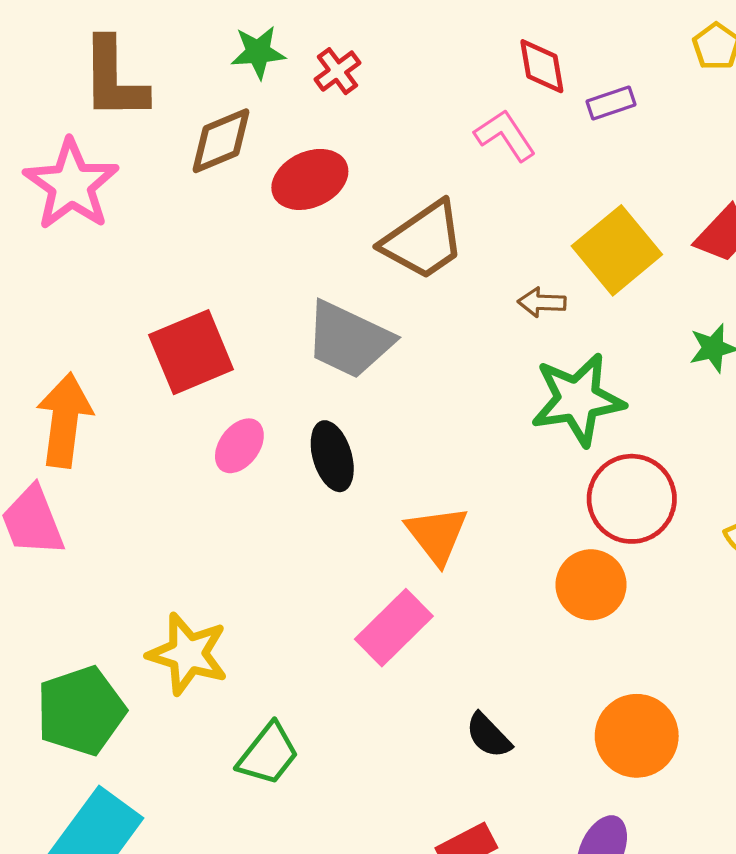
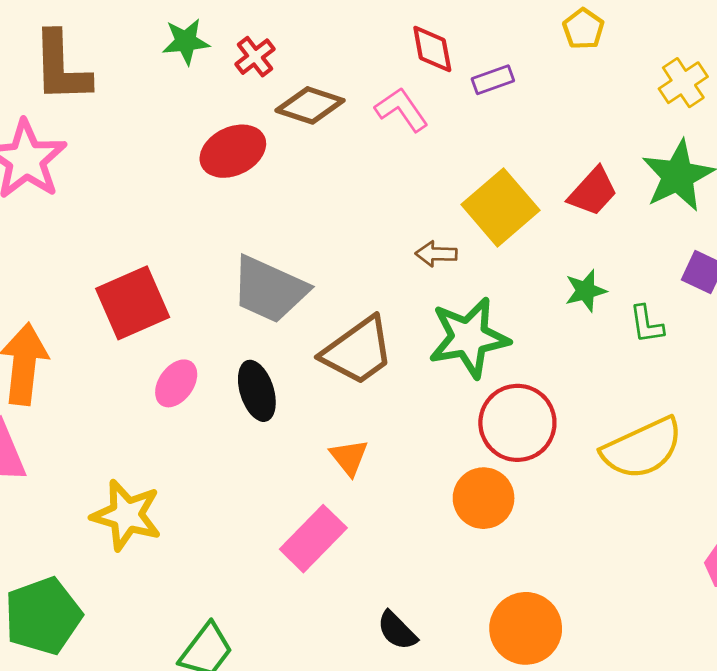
brown diamond: (221, 141) -> (310, 105), moved, turned 42
brown trapezoid: (423, 240) -> (358, 351), moved
orange triangle: (437, 535) -> (349, 457), size x0.7
yellow star: (188, 654) -> (126, 515), moved

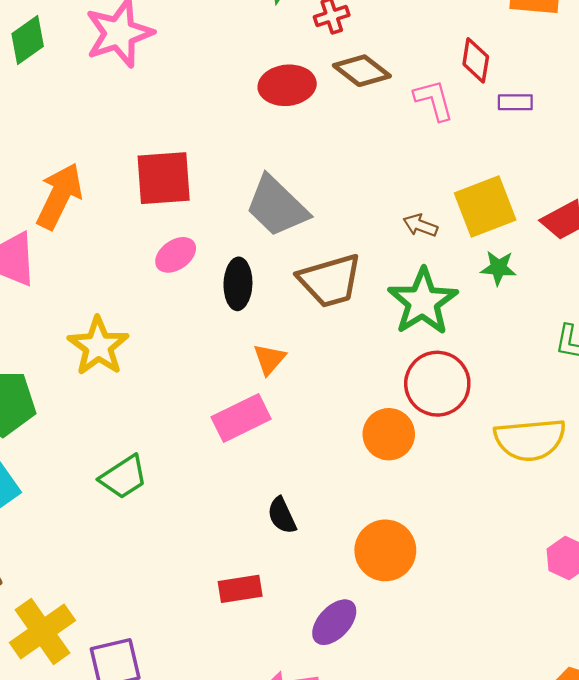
green star: (586, 291) -> (498, 268), moved
green star: (469, 338) -> (423, 302), turned 30
orange triangle: (349, 457) -> (269, 359), moved

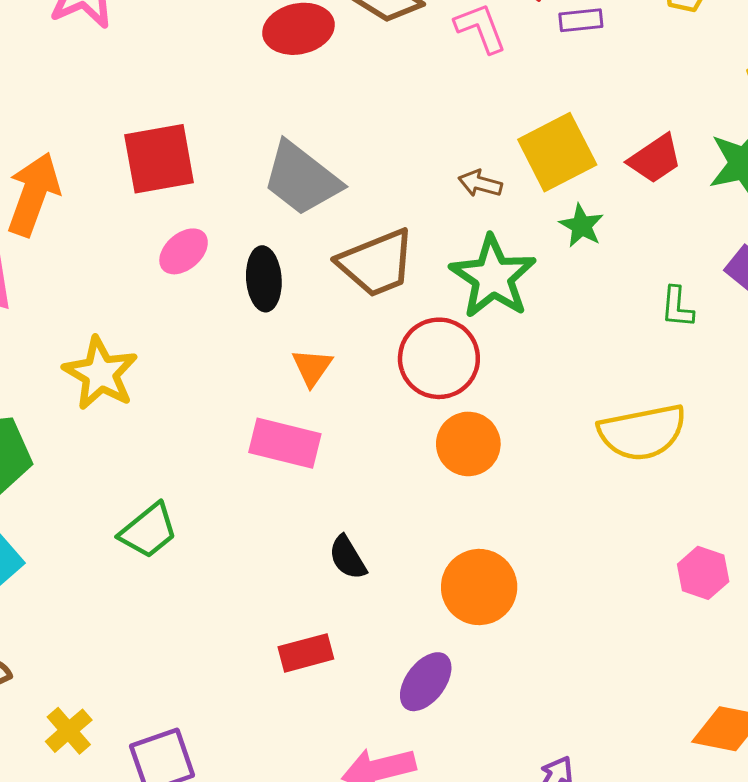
green star: (498, 268) -> (582, 226), turned 30
red circle: (437, 384) -> (439, 358), moved
pink rectangle: (241, 418) -> (285, 443), turned 46
yellow cross: (42, 631) -> (69, 731), size x0.6

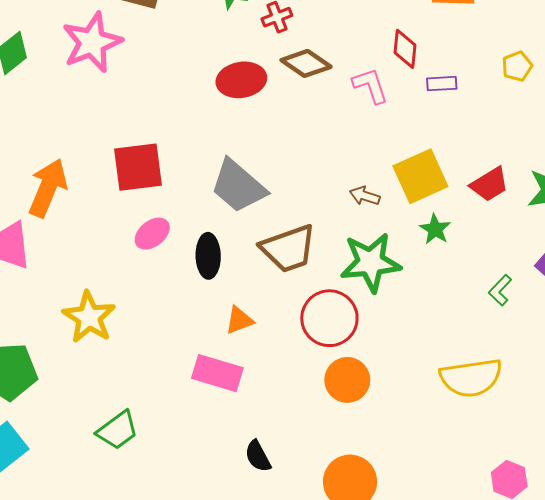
green star: (493, 277) -> (371, 262), turned 30
green L-shape: (677, 307) -> (500, 290), turned 36
orange triangle: (312, 367) -> (239, 320), turned 32

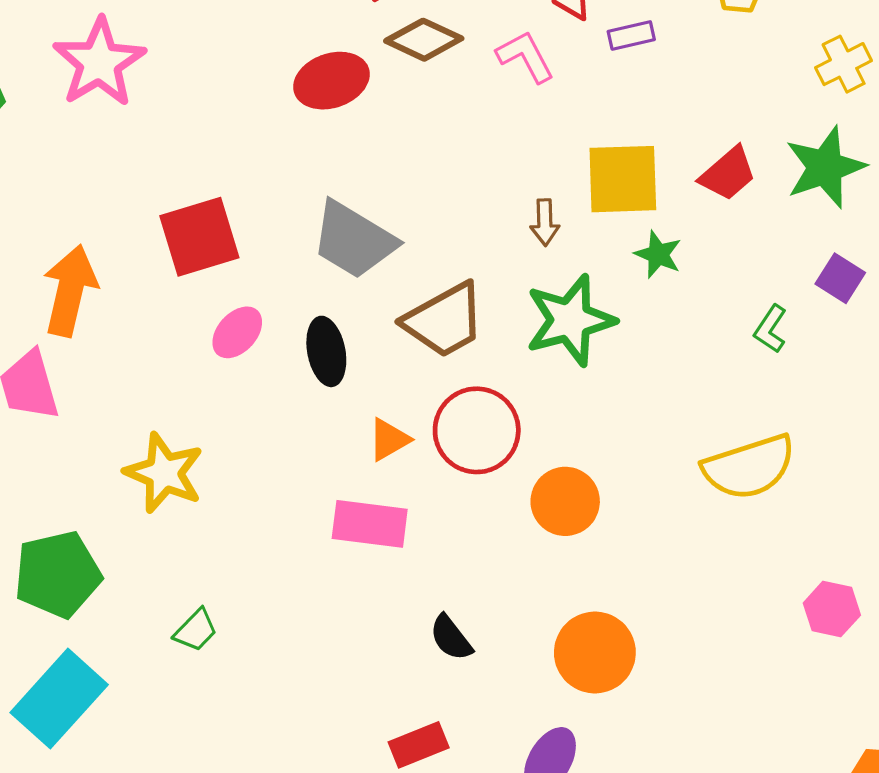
yellow square: (420, 176) -> (623, 179), turned 32
brown arrow: (365, 196) -> (545, 222), turned -100
red circle: (329, 318) -> (477, 430), moved
green trapezoid: (118, 430) -> (196, 630), moved, size x0.7

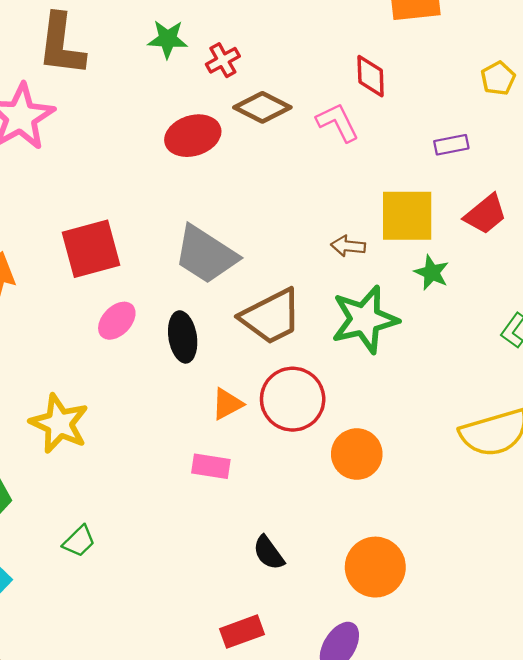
purple rectangle: (631, 36) -> (451, 145), moved
brown arrow: (545, 222) -> (348, 246), turned 96
pink rectangle: (370, 524) -> (211, 466), size x0.7

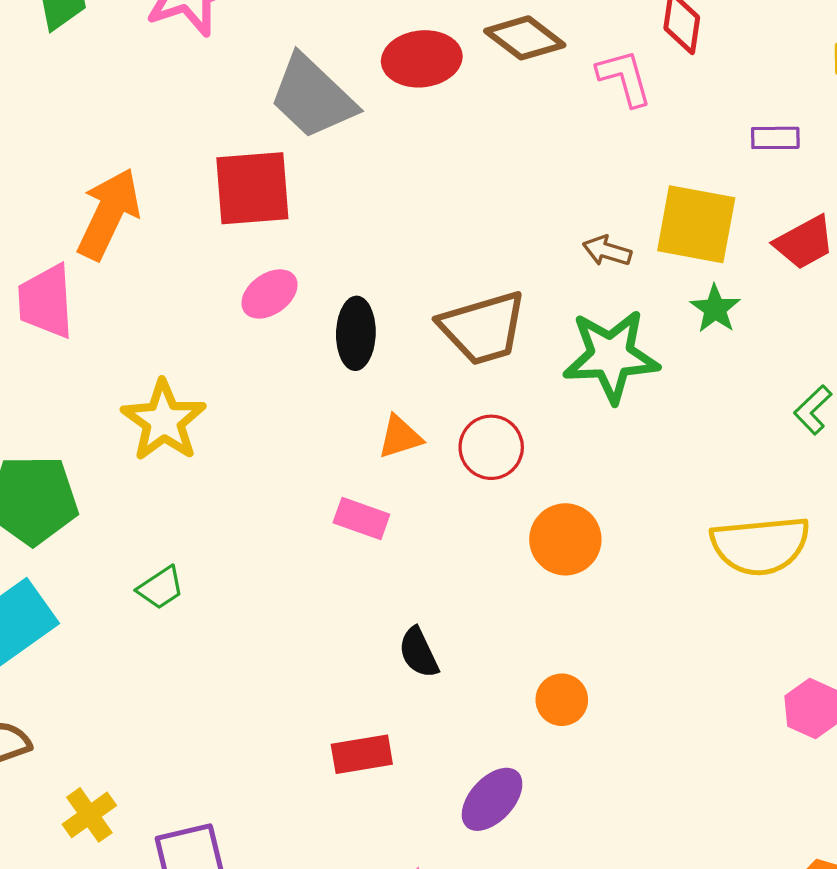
gray trapezoid: (206, 255) -> (312, 97), moved
red circle: (293, 399) -> (491, 447), size x0.7
orange circle: (375, 567) -> (562, 700), size x0.6

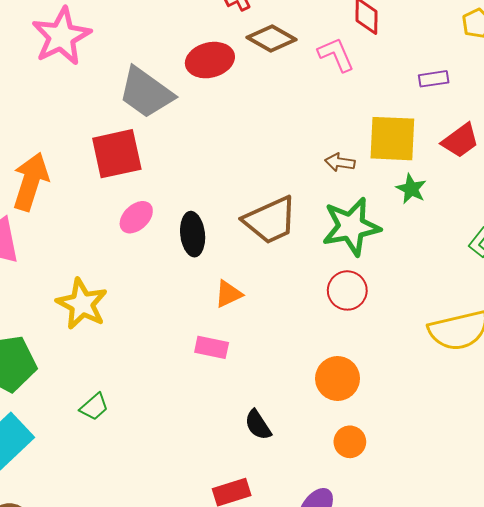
red circle: (491, 447) -> (347, 290), moved
orange circle: (565, 539) -> (338, 379), moved

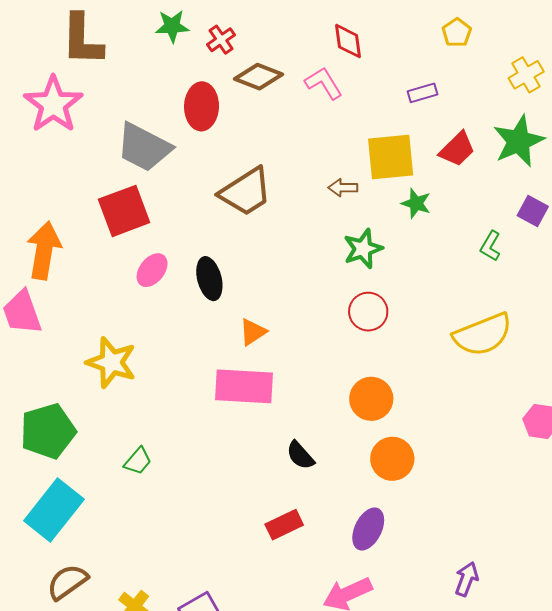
red ellipse: (210, 60) -> (202, 106), turned -66
brown trapezoid: (270, 220) -> (246, 192), moved
green star: (351, 227) -> (363, 249), size x0.7
pink rectangle: (212, 347) -> (244, 386), size x1.8
orange circle: (350, 442) -> (392, 459), size x1.4

